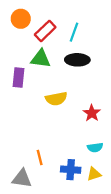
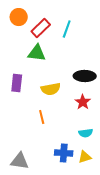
black ellipse: (77, 60) -> (85, 76), moved
purple rectangle: (19, 78) -> (17, 83), moved
orange line: (40, 157) -> (42, 117), moved

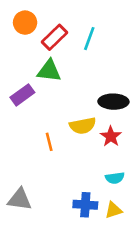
purple rectangle: (17, 83) -> (22, 95), moved, turned 48
yellow semicircle: (51, 89) -> (83, 126), moved
orange line: (42, 117) -> (49, 142), moved
gray triangle: (20, 161) -> (20, 199), moved

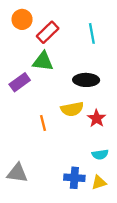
cyan line: (89, 39) -> (92, 33), moved, turned -30
black ellipse: (113, 102) -> (86, 80), moved

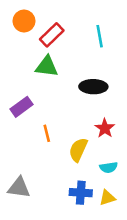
purple rectangle: (20, 82) -> (21, 107), moved
yellow semicircle: (72, 109) -> (78, 150), moved, turned 125

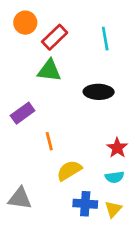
red star: (105, 128) -> (117, 148), moved
yellow semicircle: (78, 150) -> (69, 170), moved, turned 35
yellow triangle: (107, 198) -> (113, 209), turned -30

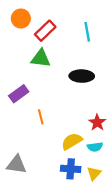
yellow semicircle: (69, 170) -> (72, 141), moved

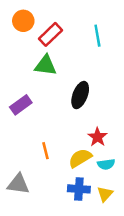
black ellipse: (82, 76) -> (80, 95), moved, turned -70
orange line: (41, 117) -> (46, 151), moved
red star: (97, 122) -> (97, 137), moved

